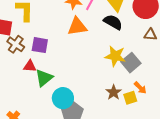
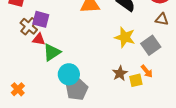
brown cross: (16, 44) -> (29, 26), moved
purple square: (40, 45) -> (41, 19), moved
gray square: (131, 63) -> (151, 45), moved

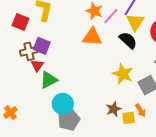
brown cross: (29, 26) -> (29, 51), turned 30
red triangle: (39, 39) -> (37, 65), turned 48

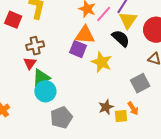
purple square: (42, 46) -> (78, 49), moved
brown cross: (29, 51) -> (35, 46), moved
yellow star: (123, 74) -> (102, 62), moved
cyan circle: (63, 104) -> (45, 91), moved

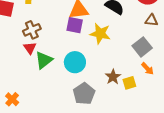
cyan circle: (45, 91) -> (75, 62), moved
orange arrow: (133, 108) -> (147, 69), moved
gray pentagon: (61, 118) -> (84, 94), moved

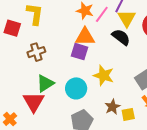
yellow star: (100, 34) -> (104, 75), moved
red triangle: (30, 48) -> (34, 102), moved, size x1.6

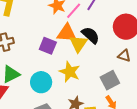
yellow triangle: (127, 18) -> (78, 44), moved
orange triangle: (85, 37) -> (67, 33), moved

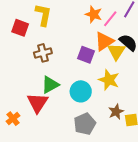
orange triangle: (67, 33) -> (104, 41), turned -35

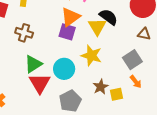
orange triangle: (104, 41) -> (70, 17), moved
brown cross: (43, 53) -> (24, 33), turned 36
red triangle: (38, 103) -> (40, 83), moved

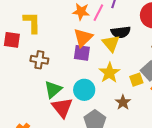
black semicircle: (108, 17) -> (121, 32), turned 144
yellow star: (91, 56) -> (109, 73), turned 30
yellow square: (116, 94) -> (136, 80), moved

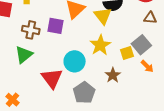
purple square: (82, 53) -> (55, 26), moved
green triangle: (53, 89) -> (24, 55), moved

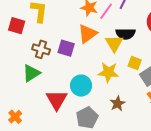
yellow star: (100, 45) -> (108, 72), turned 30
yellow square: (127, 53) -> (135, 63), moved, turned 32

